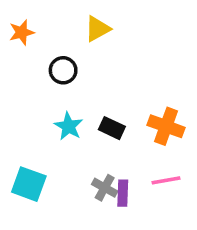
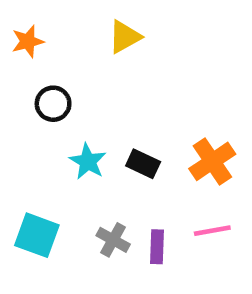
black circle: (63, 70) -> (53, 104), moved
orange cross: (166, 126) -> (212, 161), turned 36
gray cross: (105, 188) -> (113, 240), moved

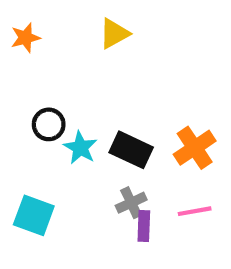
black circle: (53, 104) -> (49, 124), moved
black rectangle: (143, 164) -> (131, 150), size x1.4
gray cross: (113, 240) -> (131, 203), moved, turned 36

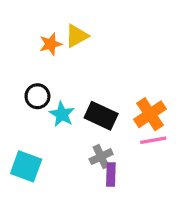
yellow triangle: (114, 33) -> (77, 36), moved
orange star: (25, 38) -> (51, 44), moved
pink line: (195, 211) -> (153, 140), moved

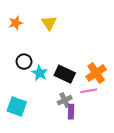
yellow triangle: (77, 36) -> (49, 23), turned -35
orange star: (51, 44) -> (16, 23), moved
pink line: (153, 140) -> (89, 91), moved

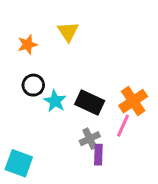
orange star: (16, 23) -> (27, 45), moved
pink line: (89, 91) -> (123, 126), turned -56
cyan square: (17, 106) -> (19, 163), moved

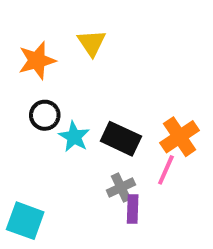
orange star: (27, 45) -> (37, 60), size x1.4

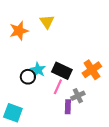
black circle: (45, 115) -> (28, 77), moved
pink line: (166, 170) -> (58, 87), moved
gray cross: (121, 187) -> (78, 96), moved

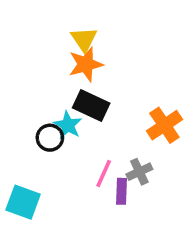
orange star: (19, 31) -> (86, 64), moved
black rectangle: (62, 71) -> (91, 105), moved
pink line: (58, 87) -> (104, 173), moved

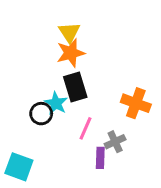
black rectangle: (91, 105) -> (75, 87), turned 48
orange cross: (164, 125) -> (136, 103), turned -36
pink line: (104, 173) -> (86, 128), moved

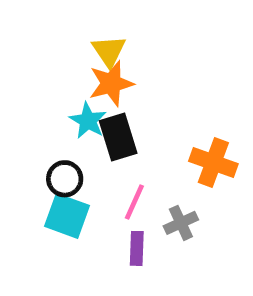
cyan star: (56, 103) -> (88, 121), moved
purple rectangle: (100, 158) -> (137, 248), moved
cyan square: (19, 167) -> (67, 216), moved

